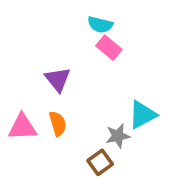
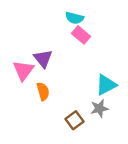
pink triangle: (22, 127) -> (23, 70), moved, turned -50
gray star: (118, 136) -> (99, 108), moved

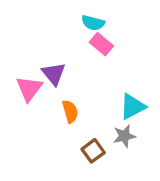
orange semicircle: (43, 91) -> (70, 111), moved

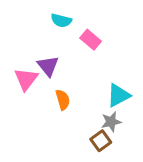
cyan semicircle: (93, 23) -> (61, 21), moved
brown square: (93, 151) -> (101, 141), moved

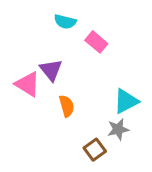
pink triangle: (26, 79) -> (28, 84), turned -35
brown square: (101, 141) -> (95, 150), moved

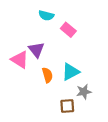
cyan triangle: (126, 101) -> (71, 72), moved
brown square: (95, 150) -> (67, 106), turned 32

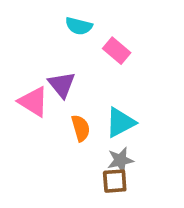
gray star: (84, 92) -> (120, 160), moved

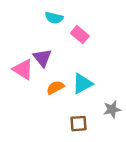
orange semicircle: (81, 128) -> (55, 87), turned -102
gray star: (120, 160) -> (112, 109), moved

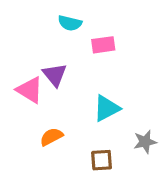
pink rectangle: (80, 35) -> (103, 45), turned -48
orange semicircle: (55, 87) -> (51, 137), moved

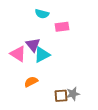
cyan triangle: (107, 108) -> (42, 55), moved
gray star: (145, 142) -> (73, 94), moved

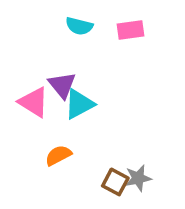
pink rectangle: (62, 27) -> (131, 30), moved
brown square: (61, 96) -> (115, 182), turned 32

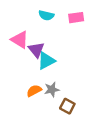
pink triangle: (34, 102) -> (20, 40), moved
gray star: (138, 178) -> (52, 90), moved

